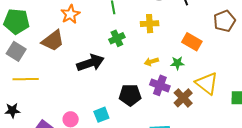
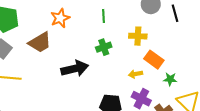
orange rectangle: (192, 42) -> (154, 60), moved
green star: (177, 63) -> (170, 79), moved

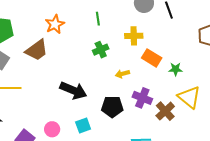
black arrow: (75, 69) -> (73, 90), moved, turned 40
yellow arrow: (135, 74) -> (122, 74), moved
green star: (170, 79) -> (176, 69), moved

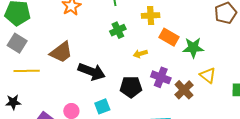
brown trapezoid: (37, 50) -> (61, 52), moved
green star: (176, 69) -> (193, 48), size x1.5
yellow triangle: (189, 97) -> (208, 75), size x0.7

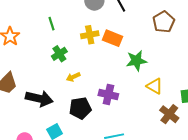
orange rectangle: (169, 37) -> (113, 38), moved
yellow arrow: (140, 54) -> (73, 77), moved
brown cross: (184, 90) -> (169, 114), moved

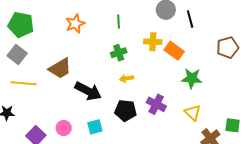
yellow triangle: (155, 86) -> (193, 113), moved

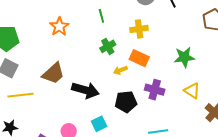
orange rectangle: (174, 51) -> (139, 58), moved

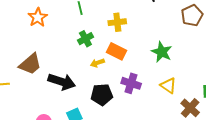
green star: (184, 57) -> (162, 52), turned 30

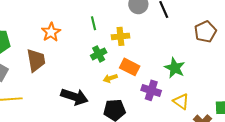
yellow cross: (117, 22) -> (120, 36), moved
brown trapezoid: (30, 64) -> (36, 60), moved, turned -60
purple cross: (131, 83) -> (151, 90), moved

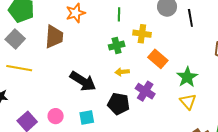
orange rectangle: (130, 67) -> (158, 59), moved
purple cross: (151, 90) -> (145, 91), moved
yellow triangle: (181, 101) -> (188, 102), moved

